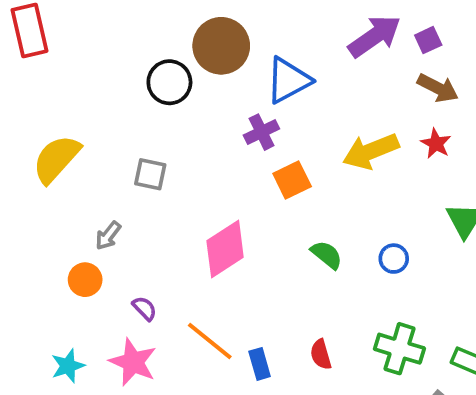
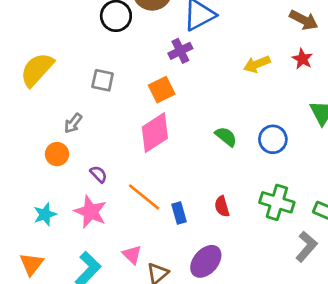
yellow arrow: (371, 151) -> (257, 64), size x0.7
orange square: (292, 180) -> (162, 90), moved
blue circle: (394, 259) -> (273, 139), size x1.4

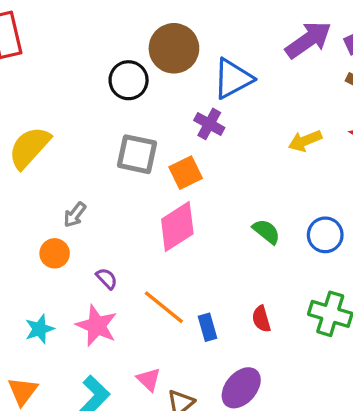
purple cross: (180, 51) -> (209, 124), turned -35
gray square: (103, 80) -> (137, 154), moved, size x1.4

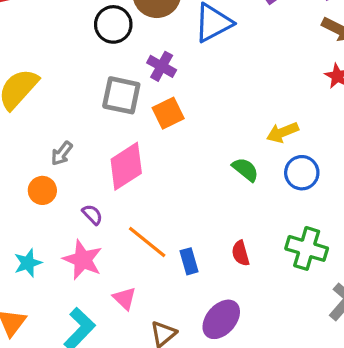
purple cross: (209, 124) -> (162, 66), moved
yellow arrow: (305, 141) -> (282, 132), moved
pink diamond: (177, 226) -> (126, 166), moved
pink triangle: (149, 379) -> (125, 298), moved

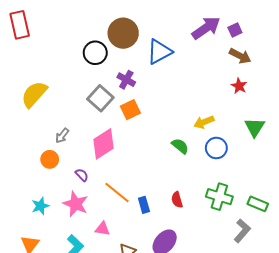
gray square: (121, 95) -> (100, 98), turned 30
pink triangle: (125, 298) -> (102, 229), turned -35

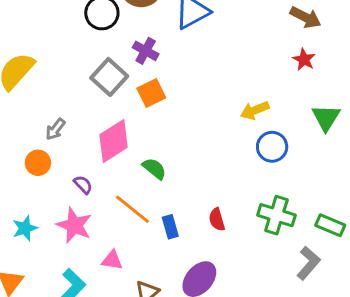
green semicircle: (180, 146) -> (154, 169), moved

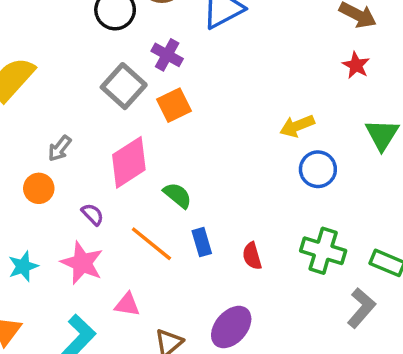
blue rectangle: (170, 227) -> (202, 242), moved

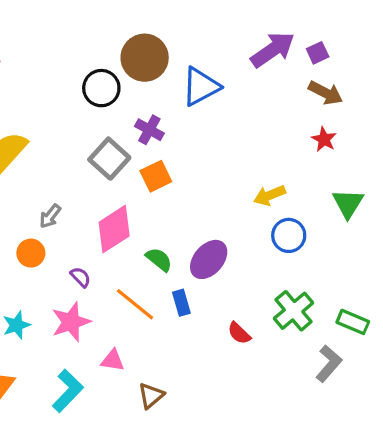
green cross: (323, 251) -> (294, 311), turned 33
red semicircle: (252, 256) -> (239, 333), moved, turned -30
pink star: (82, 263) -> (71, 322), turned 30
purple ellipse: (231, 327) -> (209, 259), moved

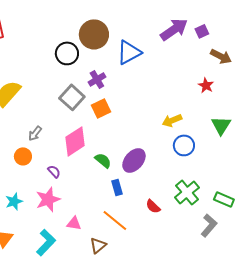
brown arrow: (326, 93) -> (221, 56), moved
purple cross: (149, 130) -> (97, 79), turned 30
orange line: (135, 304) -> (115, 220), moved

